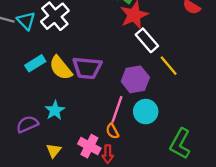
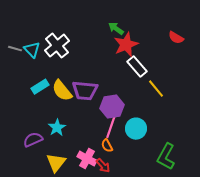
purple hexagon: (135, 79) -> (112, 107), moved
yellow triangle: (54, 151) -> (56, 163), size x1.5
red arrow: (108, 154) -> (103, 166), turned -42

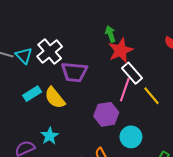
green arrow: (116, 29) -> (110, 34), turned 35
purple trapezoid: (85, 91) -> (74, 72), moved
pink line: (111, 127) -> (125, 90), moved

